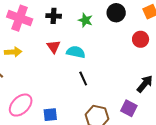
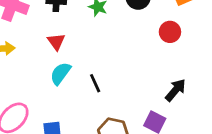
cyan semicircle: (76, 52) -> (60, 73), moved, turned -66

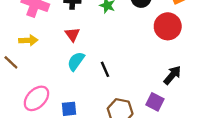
red circle: (170, 32) -> (168, 26), size x1.5

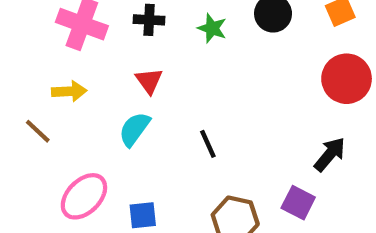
red circle: (168, 26) -> (347, 79), moved
cyan semicircle: (76, 61) -> (134, 129), moved

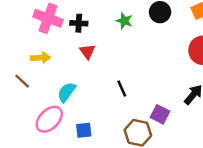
black cross: (149, 20) -> (79, 23), moved
cyan semicircle: (134, 129) -> (66, 92), moved
purple square: (298, 203) -> (160, 114), moved

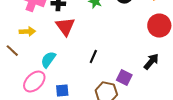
red triangle: (87, 52) -> (65, 27), size x1.5
black line: (122, 88) -> (93, 57), turned 48

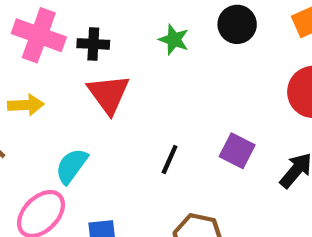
purple square: (124, 78) -> (237, 151), moved

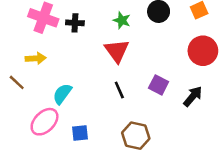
red triangle: (109, 94) -> (117, 51), moved
black line: (170, 159) -> (119, 90), turned -48

